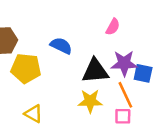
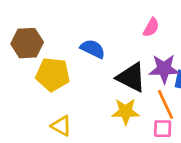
black triangle: (95, 71) -> (131, 77), turned 32

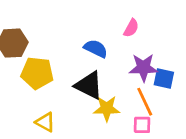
blue semicircle: (93, 49) -> (96, 49), moved
black triangle: (131, 77) -> (89, 85), moved

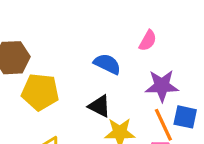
blue square: (164, 79) -> (185, 117), moved
black triangle: (89, 85) -> (99, 106), size x0.7

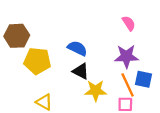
pink semicircle: (148, 41) -> (129, 23), moved, turned -63
blue semicircle: (107, 64) -> (77, 48), moved

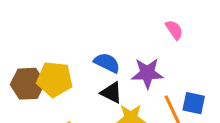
brown hexagon: (17, 36) -> (28, 84), moved
purple star: (126, 56) -> (147, 73), moved

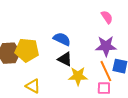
purple star: (147, 73) -> (106, 46), moved

